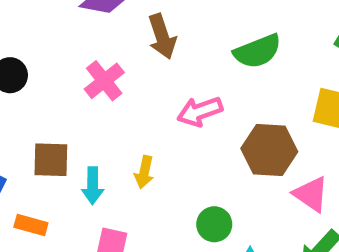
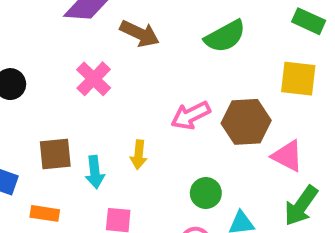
brown arrow: (162, 36) -> (140, 34), turned -39
pink arrow: (200, 111) -> (191, 115), moved

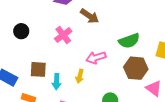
green semicircle: (225, 36) -> (129, 41), moved
pink arrow: (191, 115) -> (96, 58), moved

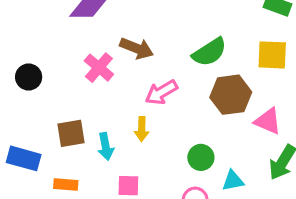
brown arrow: (90, 16) -> (137, 48), moved

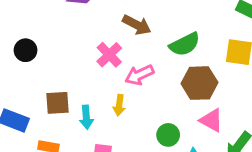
brown arrow: (137, 48) -> (137, 25), moved
pink cross: (99, 68) -> (109, 55), moved
pink triangle: (268, 121) -> (211, 120), moved

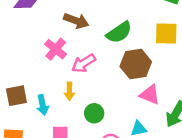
green circle: (168, 135) -> (94, 113), moved

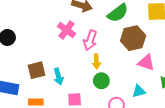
pink arrow: (84, 63) -> (90, 40), turned -36
yellow arrow: (69, 91) -> (96, 61), moved

